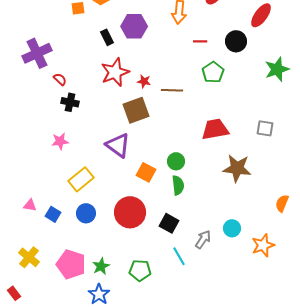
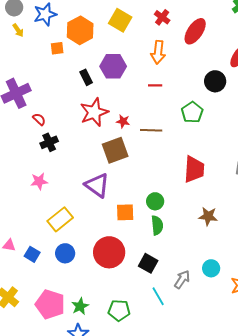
red line: (200, 41) -> (155, 85), moved
black cross: (70, 102) -> (49, 142), turned -36
red trapezoid: (215, 129) -> (194, 169), turned 104
brown star: (237, 168) -> (208, 216), moved, size x0.7
orange square: (146, 172) -> (125, 212), turned -30

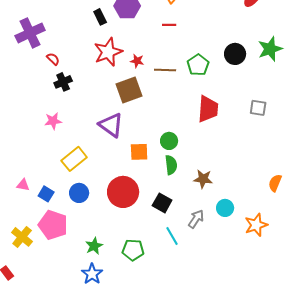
black circle: (215, 81) -> (235, 54), moved
green pentagon: (192, 112) -> (198, 65), moved
brown star: (208, 216) -> (203, 179), moved
pink pentagon: (50, 304) -> (53, 225), moved

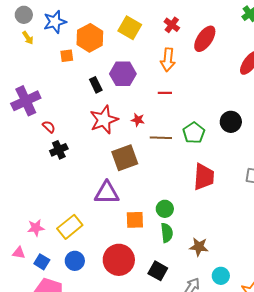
red star: (137, 61) -> (138, 120), moved
pink star: (53, 121) -> (36, 228), moved
purple triangle: (111, 125) -> (107, 193), turned -36

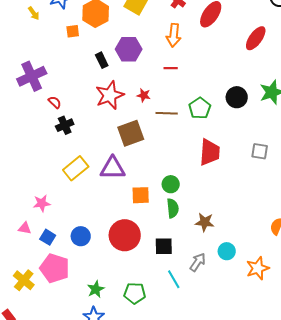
yellow rectangle: (70, 227) -> (76, 168), moved
black square: (158, 271) -> (164, 246), turned -30

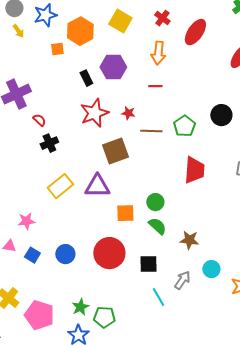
green semicircle: (173, 208) -> (157, 226), turned -42
pink pentagon: (55, 268) -> (39, 315), moved
green pentagon: (135, 293) -> (104, 317), moved

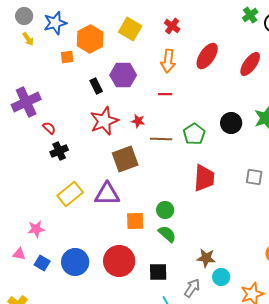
red ellipse: (195, 32) -> (207, 56), moved
brown star: (189, 240) -> (206, 258), moved
blue circle: (65, 254) -> (75, 262), size x1.4

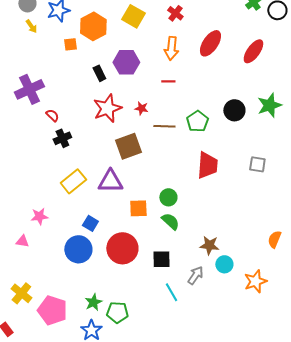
blue square: (42, 263) -> (90, 223), moved

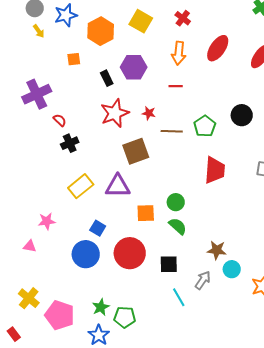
orange square: (70, 44) -> (74, 59), moved

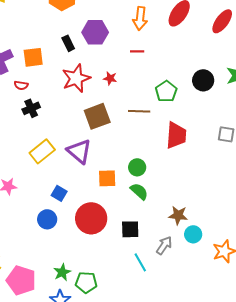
orange square: (74, 59) -> (33, 57), moved, size x1.5
red semicircle: (60, 120) -> (21, 85), turned 144
brown line: (172, 131) -> (139, 111), moved
purple triangle: (118, 186) -> (79, 151), turned 40
blue circle: (86, 254) -> (47, 219), size x0.7

